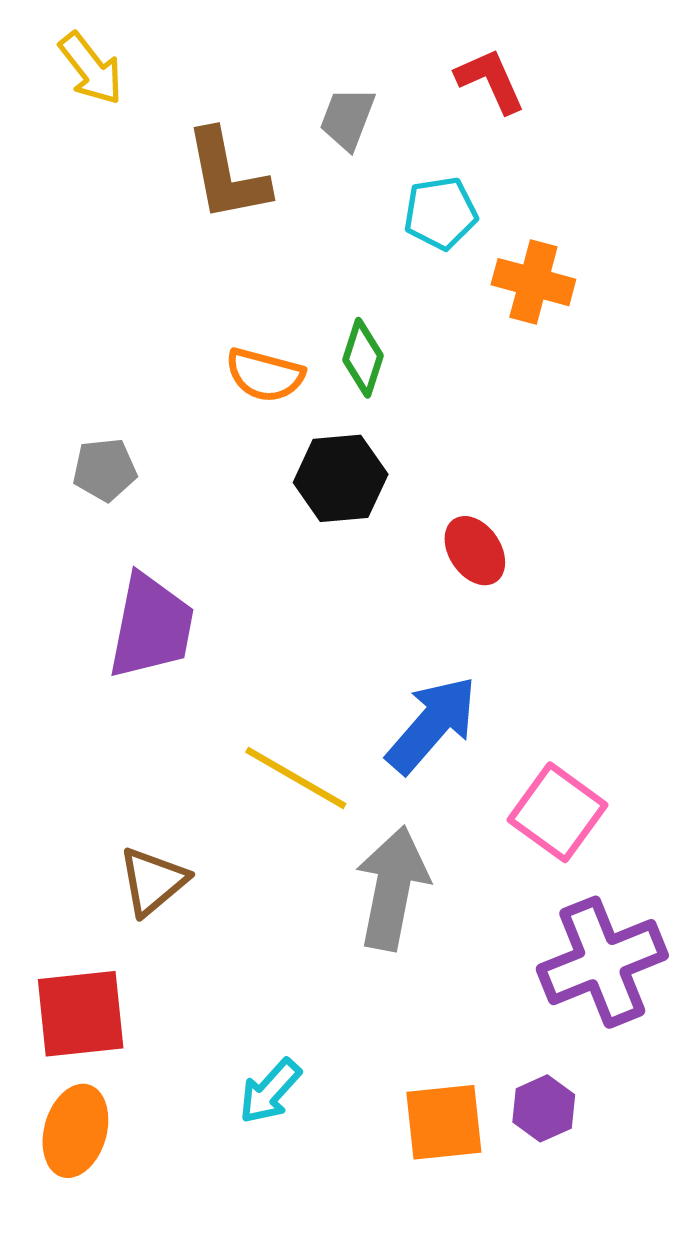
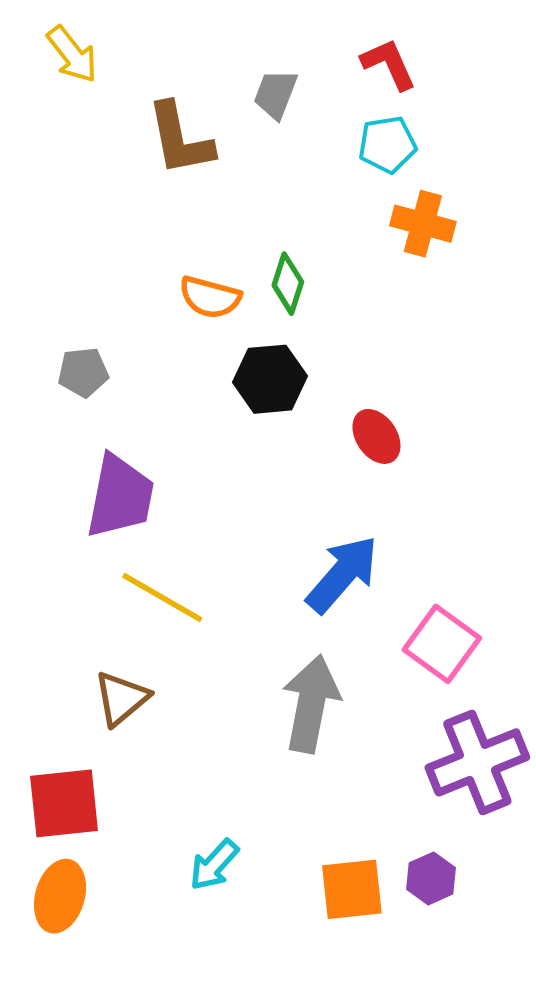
cyan pentagon: (440, 213) -> (387, 145), moved
yellow line: (296, 778) -> (162, 597), moved

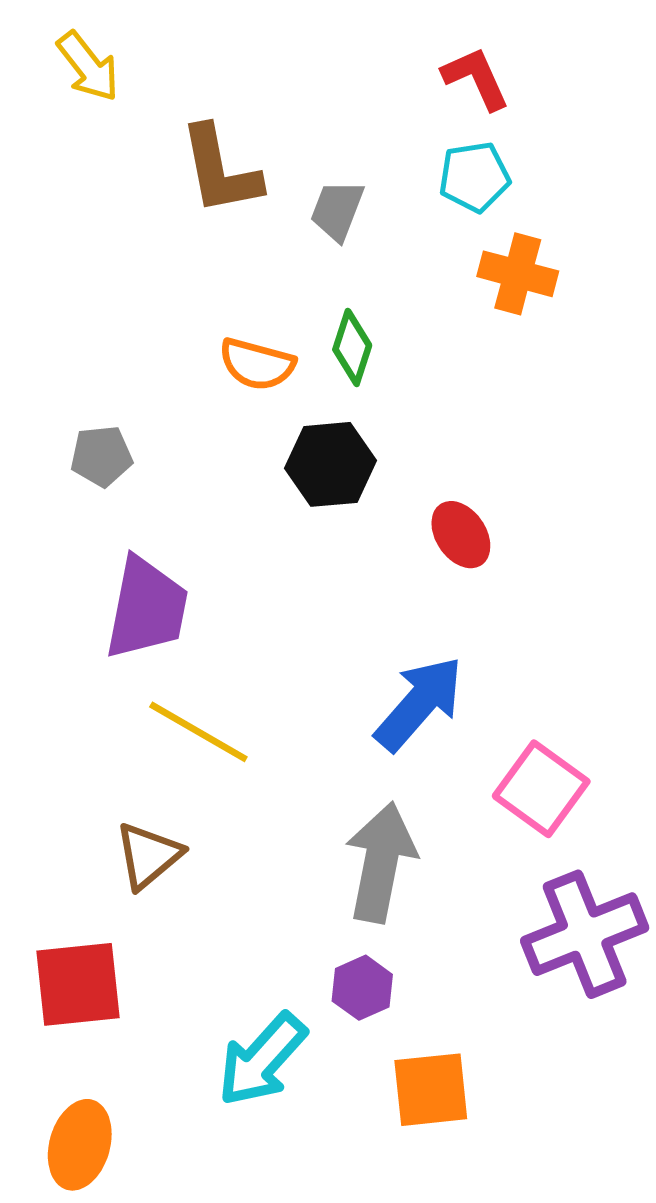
gray trapezoid: (276, 94) -> (337, 210), moved
cyan arrow: (214, 865) -> (262, 1060), size x1.5
purple hexagon: (431, 878) -> (362, 988), moved
orange ellipse: (60, 896) -> (80, 1145), moved

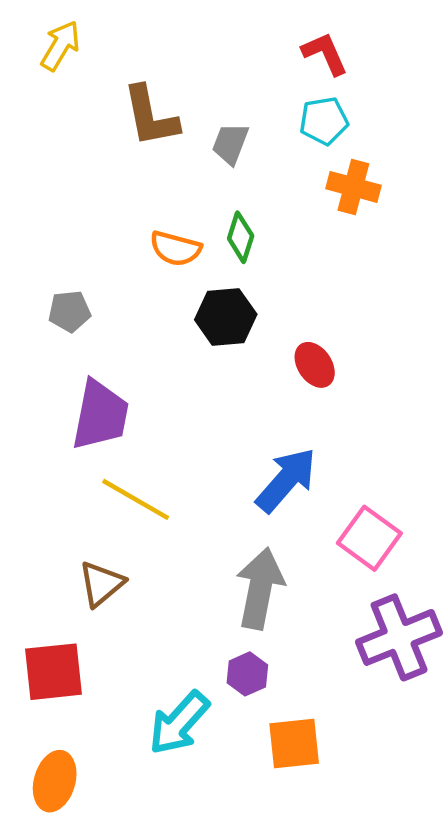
yellow arrow: (88, 67) -> (60, 46), turned -111

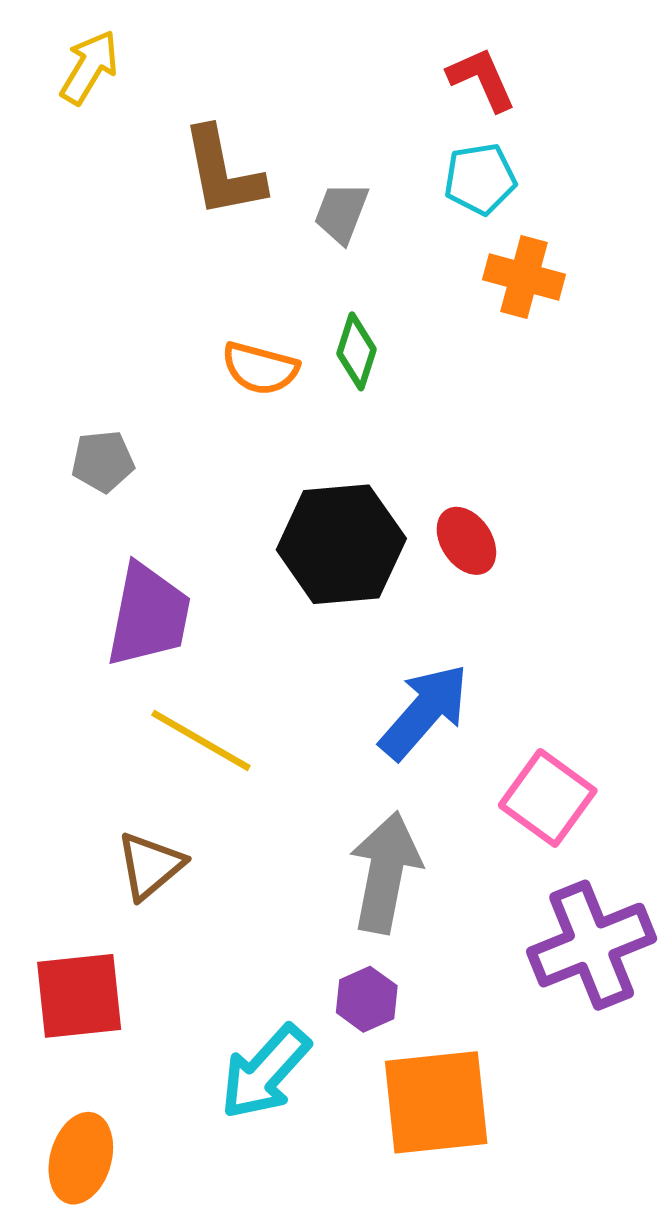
black hexagon: (226, 317) -> (341, 544), moved, size x1.4
orange square: (294, 743) -> (436, 1102), size x1.4

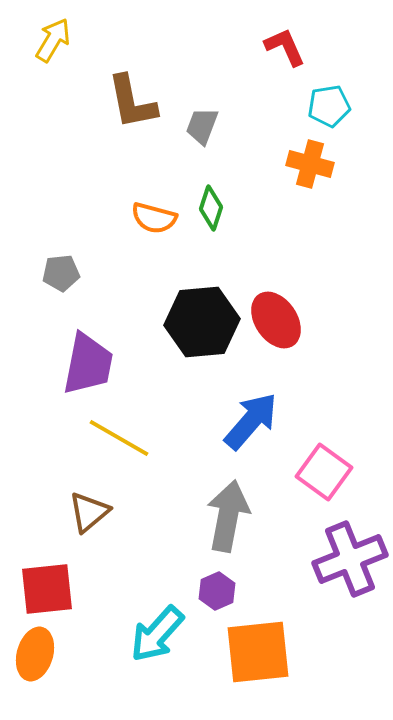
cyan pentagon: (480, 179) -> (329, 106), moved
red ellipse: (466, 541) -> (276, 320), size x1.4
orange ellipse: (81, 1158) -> (35, 654), moved

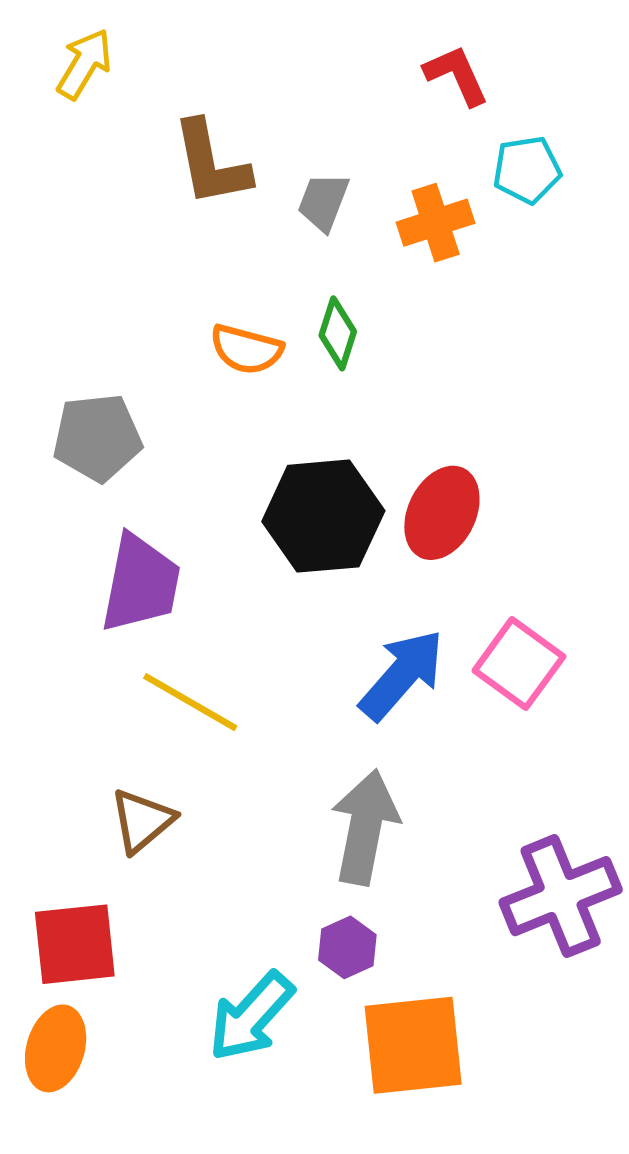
orange cross: (310, 164) -> (436, 223), moved, turned -33
gray pentagon: (61, 273) -> (97, 438), size x1.5
red ellipse: (276, 320) -> (442, 513), turned 60
pink square: (324, 472) -> (519, 664), moved

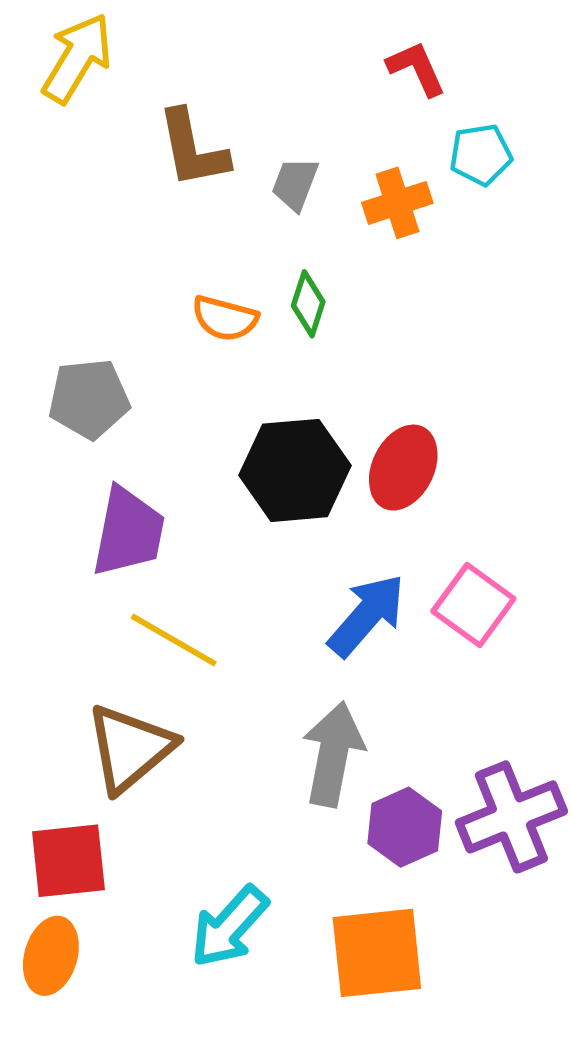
yellow arrow: (84, 64) -> (77, 58), size x1.4
brown triangle: (142, 821) -> (130, 748), size x1.5
purple hexagon: (347, 947) -> (405, 827), moved, size x1.4

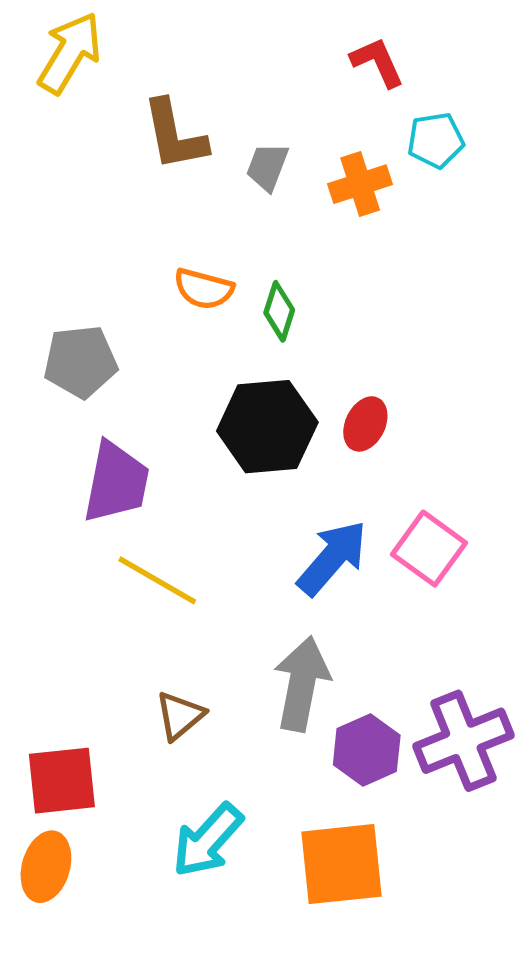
green diamond: (308, 304) -> (279, 311), moved
red ellipse: (403, 468) -> (365, 424), size x0.7
brown triangle: (130, 748) -> (180, 716), moved, size x0.6

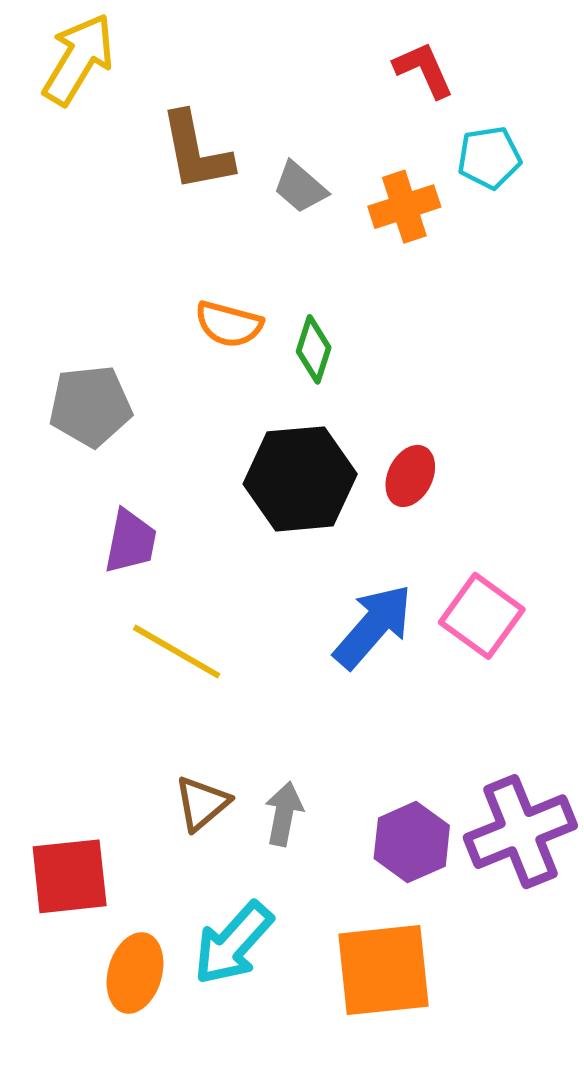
gray trapezoid: (267, 167) -> (300, 187), turned -70
purple trapezoid: (116, 482) -> (131, 541), size x0.7
gray arrow: (302, 684) -> (284, 814), moved, size x0.6
orange ellipse: (46, 867) -> (135, 973), moved

